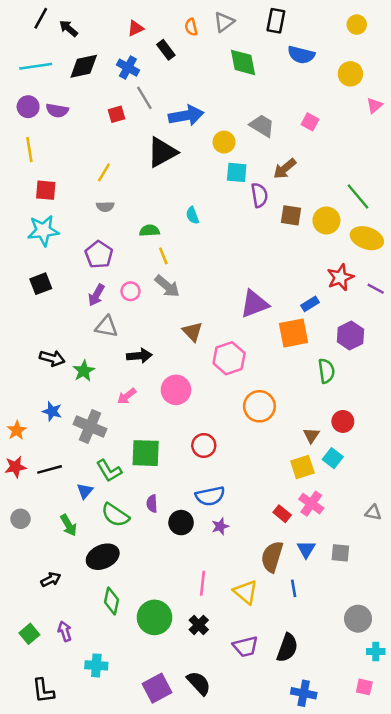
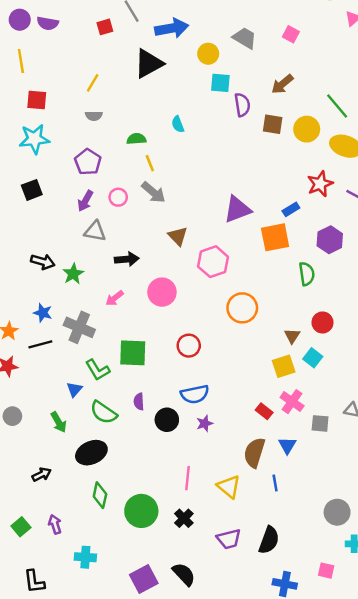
brown arrow: (285, 169) -> (282, 84), moved
black line: (50, 469) -> (40, 344), moved
gray square: (340, 553) -> (320, 423), moved
pink square: (364, 687) -> (326, 571), moved

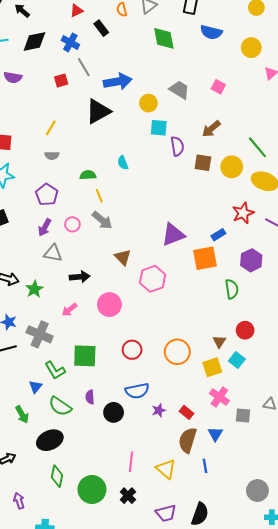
orange circle: (242, 308) -> (177, 352), moved
red rectangle: (264, 411) -> (187, 412), moved
purple star: (205, 423) -> (159, 410), moved

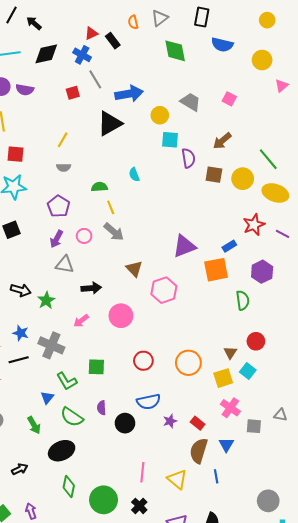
red triangle: (77, 11) -> (91, 33), moved
green square: (85, 356) -> (96, 367), size x0.7

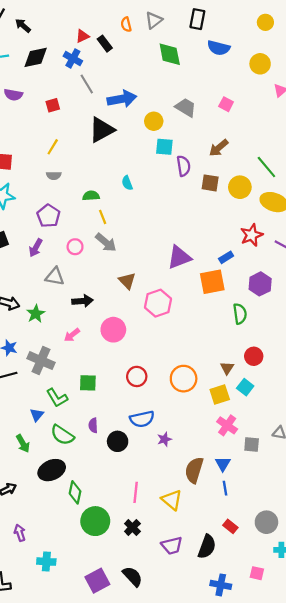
red square: (73, 93) -> (53, 105), moved
purple arrow: (56, 239) -> (36, 248), moved
red rectangle: (198, 423) -> (230, 526), moved
blue line: (216, 476) -> (225, 488), moved
green diamond: (69, 487) -> (75, 492), moved

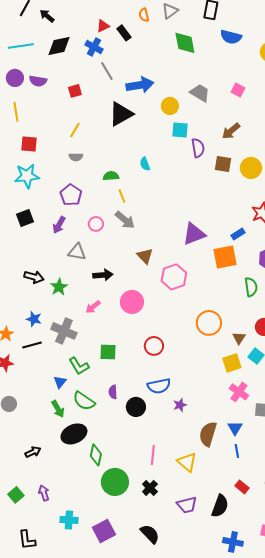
orange circle: (184, 379) -> (209, 323), moved
green arrow: (23, 443) -> (58, 409), moved
purple square: (97, 581) -> (104, 531), moved

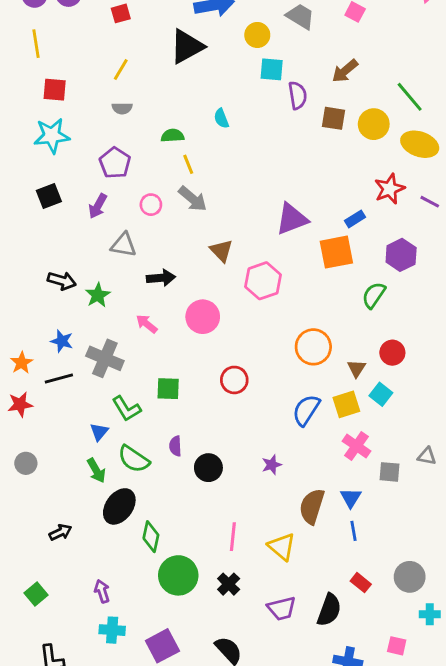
green semicircle: (251, 287) -> (374, 295), turned -138
pink arrow: (93, 307) -> (147, 324), turned 77
blue semicircle: (159, 386) -> (306, 410), moved, turned 135
black ellipse: (74, 434) -> (119, 506), turned -30
purple arrow: (44, 493) -> (102, 591), moved

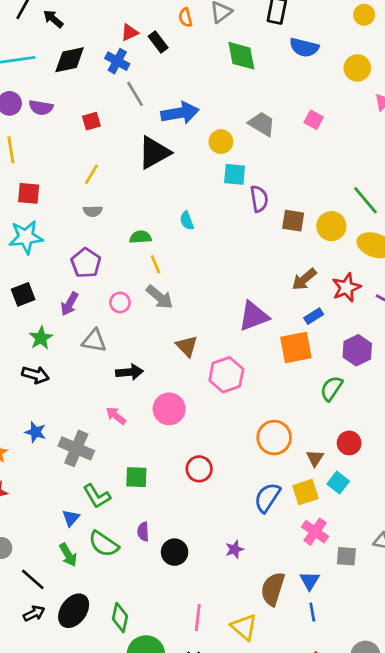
brown arrow: (345, 71) -> (304, 279), moved
green star: (98, 295) -> (41, 338), moved
black line: (59, 379) -> (33, 579), moved, turned 56
black ellipse: (119, 506) -> (74, 611), moved

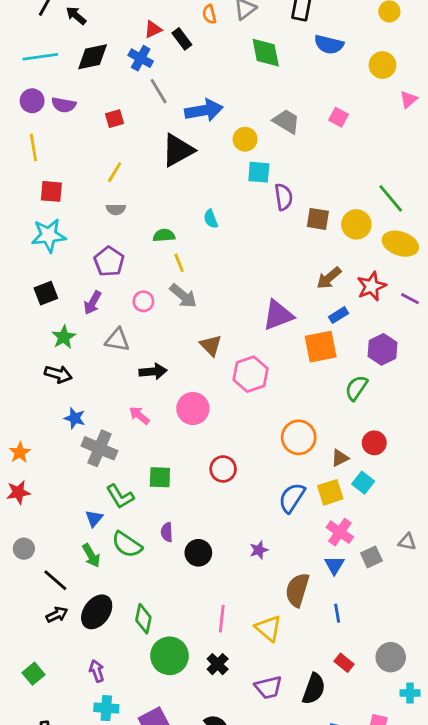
blue star: (35, 432) -> (75, 418), moved
brown triangle: (315, 458) -> (340, 458), turned 30
gray square: (346, 556) -> (371, 557), turned -30
blue triangle: (310, 581) -> (334, 565), moved

